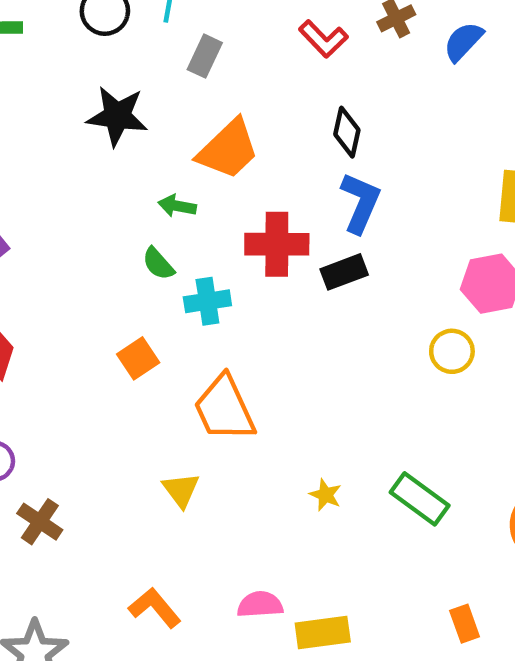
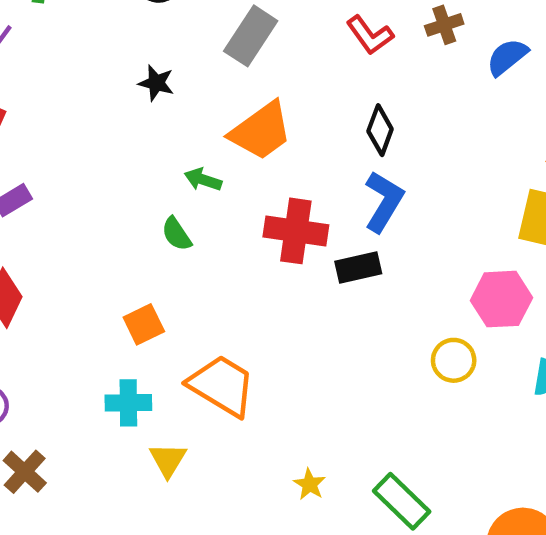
gray rectangle: (205, 56) -> (251, 36), size x1.4
black star: (117, 116) -> (156, 83), size x0.6
cyan cross: (207, 301) -> (128, 403), moved
orange trapezoid: (224, 408) -> (222, 385), turned 138

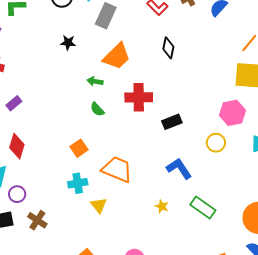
blue L-shape: (384, 202) -> (179, 168), moved, turned -56
green semicircle: (176, 234) -> (97, 109), moved
black rectangle: (358, 267) -> (172, 122), moved

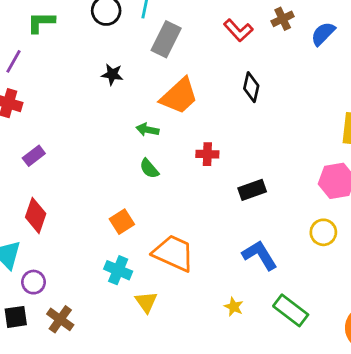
red cross: (139, 97) -> (207, 154), size x0.6
yellow circle: (216, 143) -> (323, 232), moved
cyan cross: (78, 183) -> (118, 270), turned 30

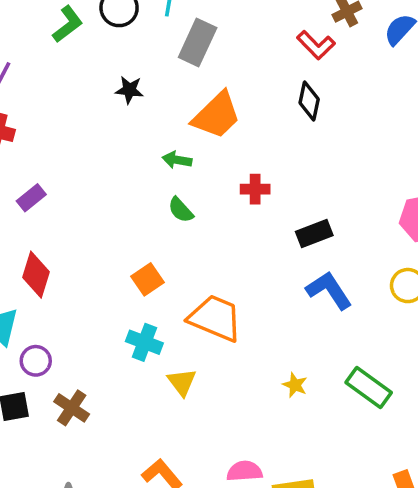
green L-shape: (41, 22) -> (68, 24), moved, turned 144
red L-shape: (238, 30) -> (316, 45), moved
blue L-shape: (260, 255) -> (329, 290), moved

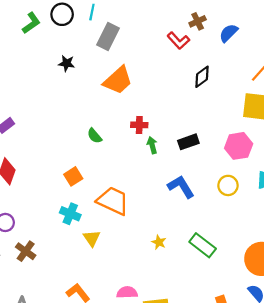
black diamond: (309, 101) -> (202, 77), moved, turned 40
green arrow: (177, 160) -> (152, 145), moved, turned 63
black rectangle: (314, 234) -> (188, 142), moved

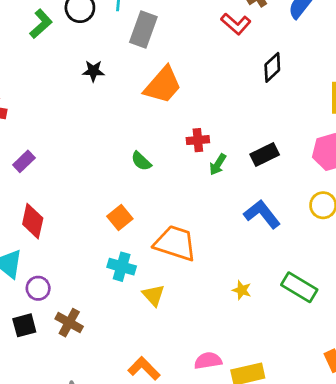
green arrow: (152, 145) -> (218, 164), turned -126

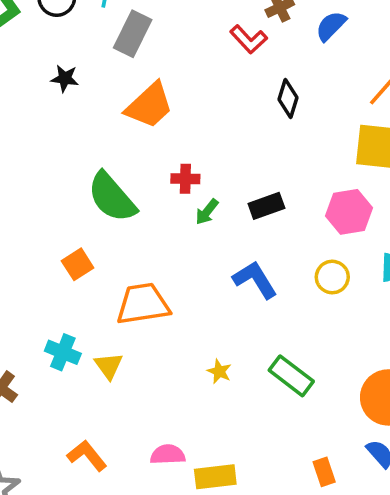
black diamond: (272, 67) -> (288, 99), turned -36
green semicircle: (141, 161) -> (112, 197), size x2.0
orange trapezoid: (175, 243) -> (143, 304), turned -33
cyan cross: (122, 267) -> (63, 352), moved

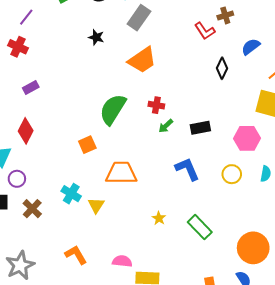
blue semicircle: (331, 26) -> (251, 47), moved
green semicircle: (112, 197) -> (113, 109), turned 64

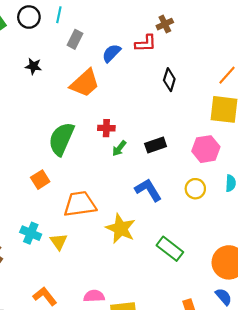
gray rectangle: (139, 18) -> (75, 39), size x0.7
red L-shape: (205, 31) -> (146, 43), turned -50
blue semicircle: (251, 47) -> (111, 53), moved
yellow star: (159, 218) -> (121, 229), moved, size x2.0

